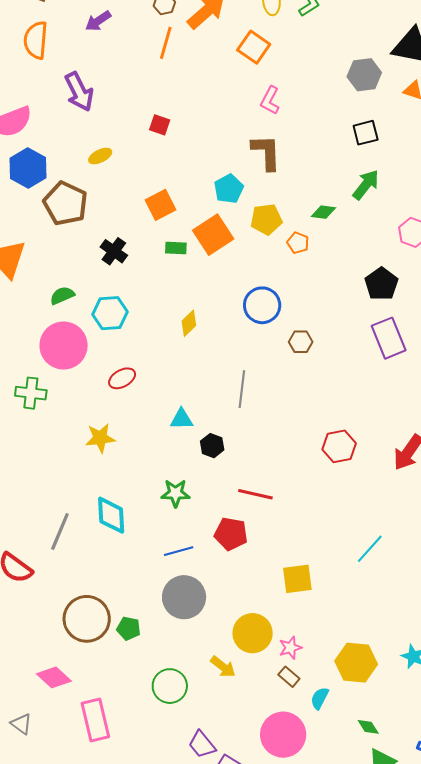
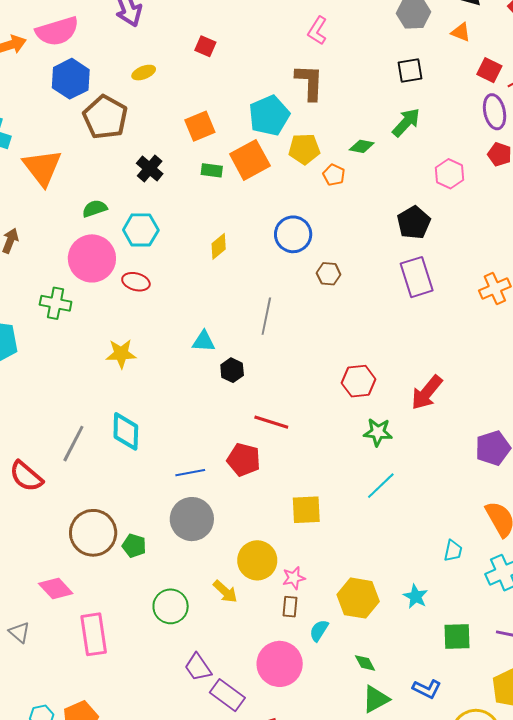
cyan pentagon: (229, 189) -> (269, 116), size x1.4
red ellipse: (122, 378) -> (136, 282), moved, turned 40
green star: (175, 493) -> (378, 432), moved
brown rectangle: (289, 677) -> (290, 607), turned 50

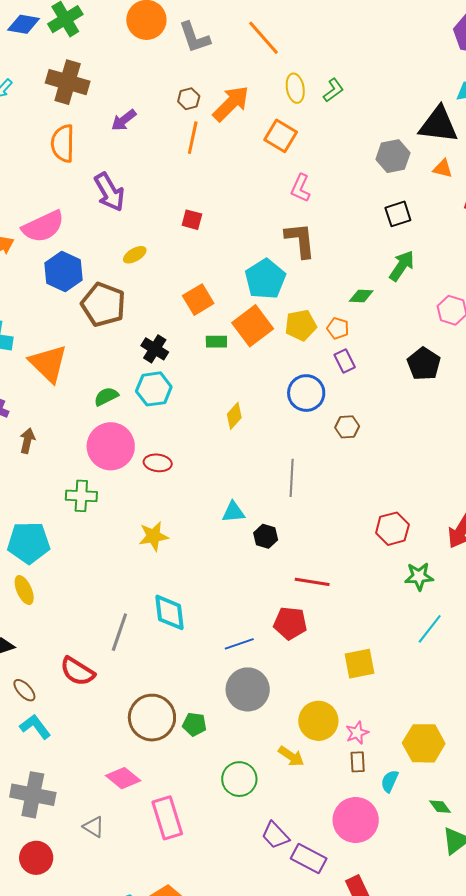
yellow pentagon: (304, 149) -> (301, 325), moved
cyan hexagon: (141, 230) -> (154, 389), moved
purple rectangle: (417, 277) -> (345, 361), moved, size x0.6

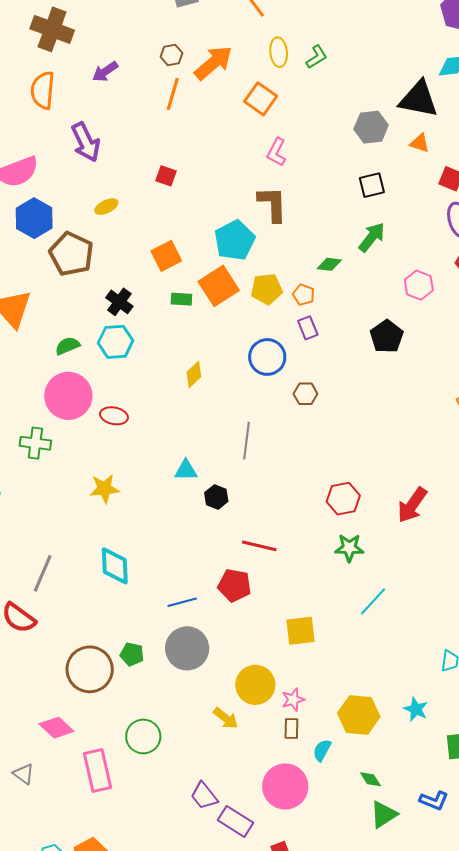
green star: (419, 576) -> (349, 548), moved
gray line: (119, 632) -> (43, 573), moved
green pentagon: (194, 724) -> (132, 654), moved
green circle: (239, 779) -> (143, 736), moved

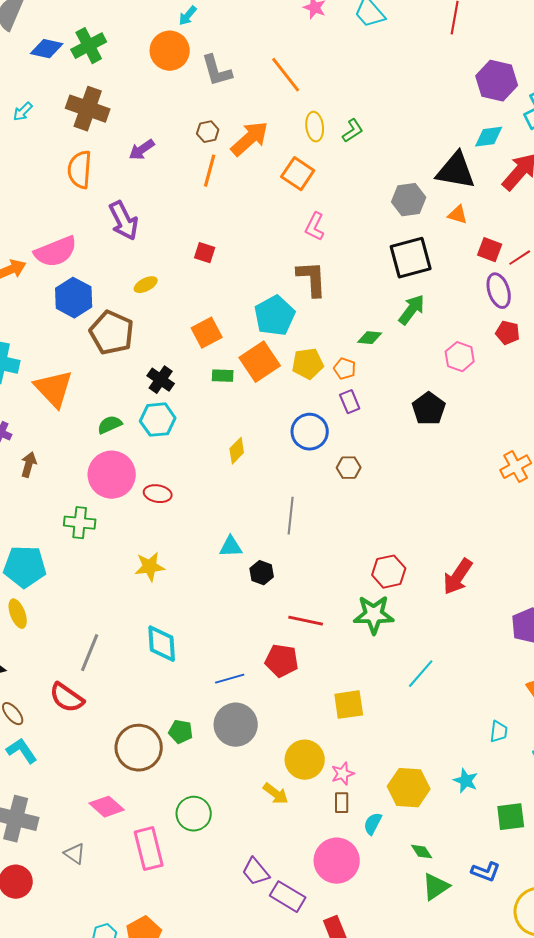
black square: (372, 185) -> (411, 258), size x1.6
green star: (349, 548) -> (374, 615), moved, size x1.4

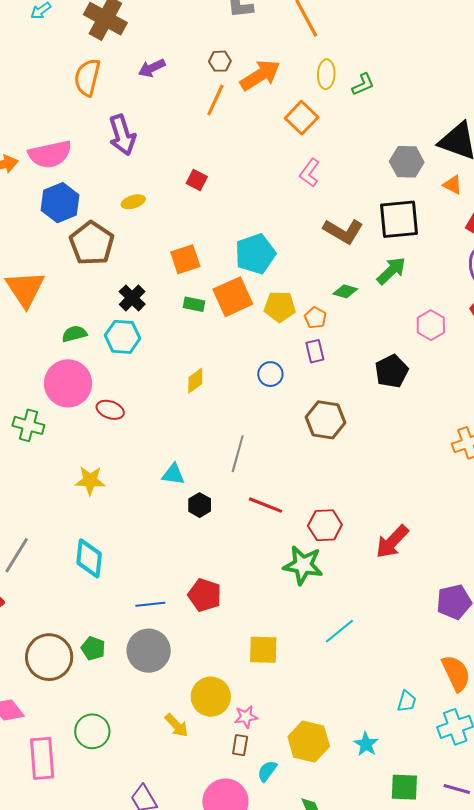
brown L-shape: (312, 279) -> (343, 231), moved, turned 114
blue circle: (310, 432) -> (270, 374), size x0.7
brown hexagon: (349, 468) -> (326, 420), moved, size x1.6
red line: (306, 621) -> (265, 505), moved

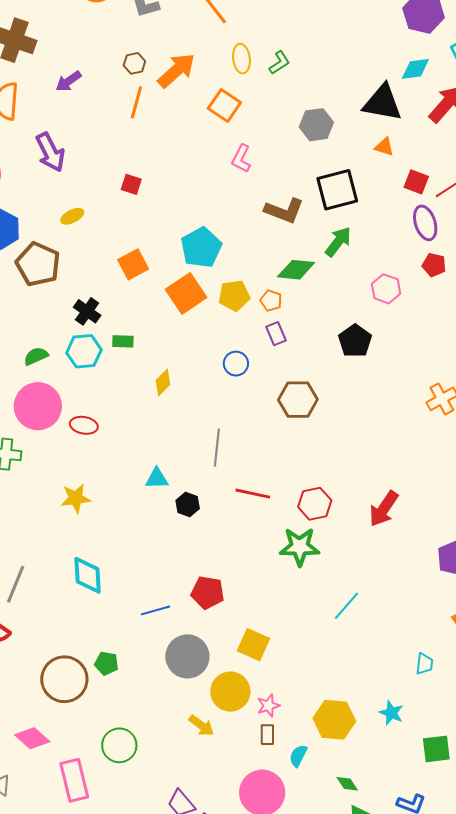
gray hexagon: (407, 162) -> (316, 125), moved
green diamond: (345, 291) -> (296, 270), size x1.5
green rectangle: (194, 304) -> (123, 341), moved
yellow square: (263, 650) -> (253, 645), moved, turned 32
gray circle: (149, 651) -> (187, 656), moved

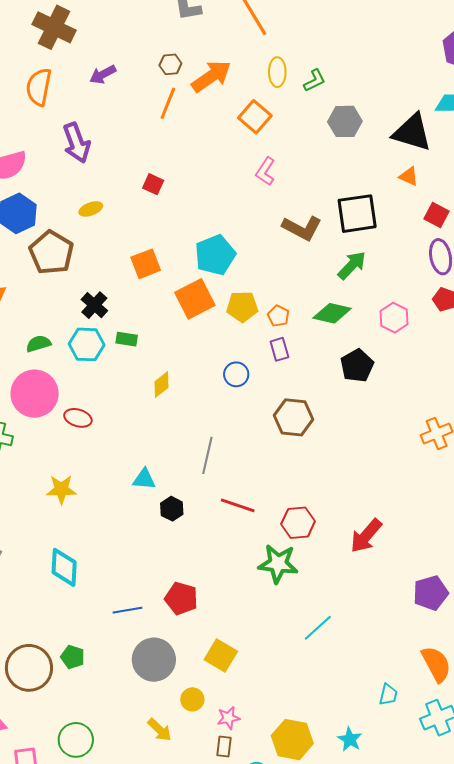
gray hexagon: (316, 125) -> (345, 121), moved
green diamond: (296, 270) -> (332, 313), moved
yellow circle: (230, 692) -> (192, 699), size x0.6

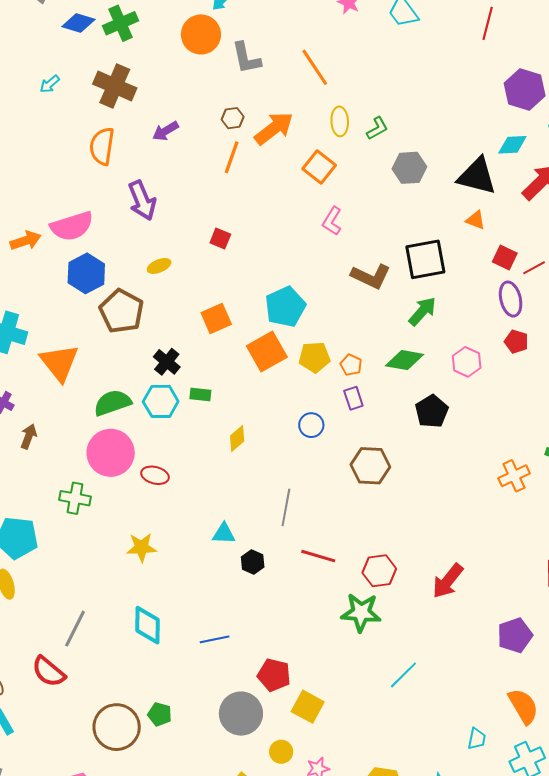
green semicircle: (38, 344) -> (112, 403), size x1.5
red pentagon: (181, 598) -> (274, 675), moved
blue line: (128, 610) -> (215, 639), moved

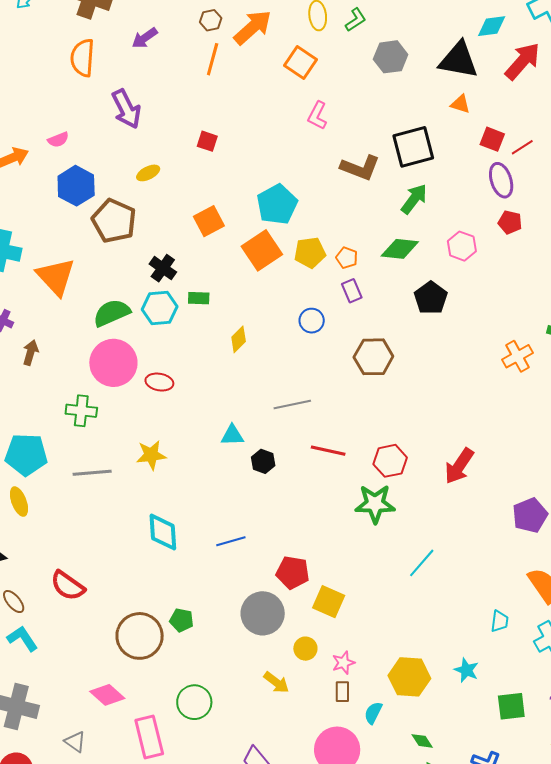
pink semicircle: (72, 226) -> (58, 140), size x0.5
gray line: (286, 507) -> (292, 404), turned 72
gray line: (75, 629) -> (92, 473), moved, turned 63

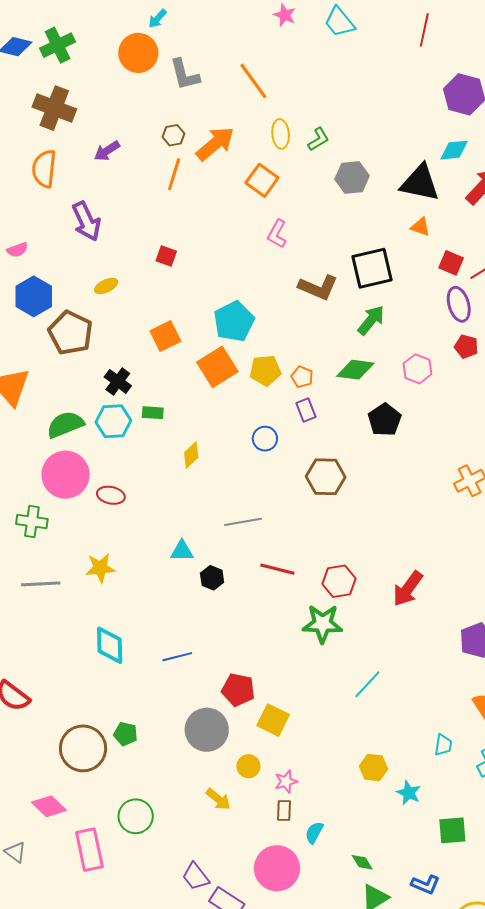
yellow hexagon: (409, 677) -> (374, 768), moved, size x0.7

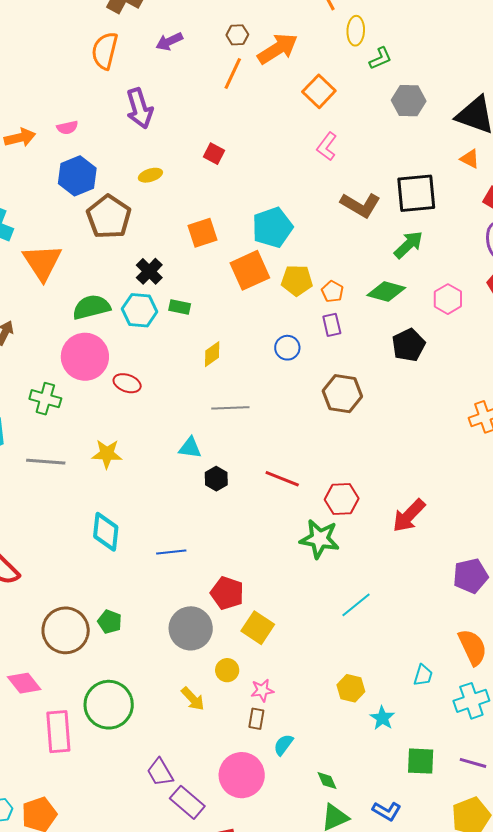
yellow ellipse: (281, 134) -> (356, 31), moved
gray line: (243, 522) -> (230, 408), moved
green circle: (136, 816) -> (109, 705), size x1.4

